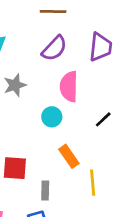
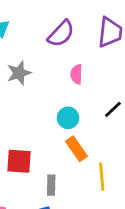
pink semicircle: (69, 87) -> (76, 74), size x0.6
cyan circle: (52, 117) -> (68, 118), moved

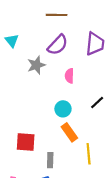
gray star: (19, 73) -> (36, 65), moved

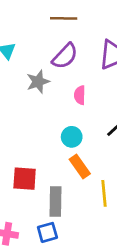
gray rectangle: (50, 160) -> (56, 201), size x1.5

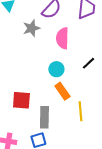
pink semicircle: (80, 95) -> (62, 38), size x1.5

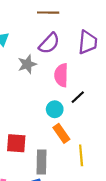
black line: (88, 63) -> (78, 97), moved

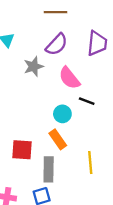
pink semicircle: (61, 75) -> (69, 78), turned -40
black line: (78, 97) -> (87, 101), turned 64
orange rectangle: (61, 133) -> (58, 139), moved

